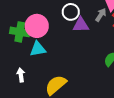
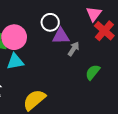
gray arrow: (101, 15) -> (74, 49), moved

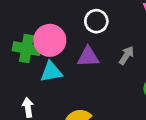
purple triangle: (61, 36) -> (88, 57), moved

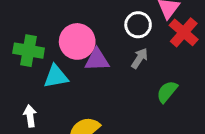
white circle: (96, 21) -> (138, 25), moved
pink circle: (50, 40) -> (77, 41), moved

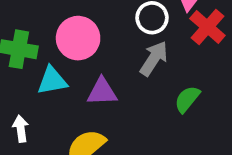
gray arrow: (140, 58) -> (154, 58), size x1.4
purple triangle: (97, 60) -> (102, 92), moved

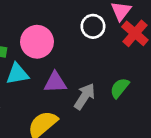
gray arrow: (154, 58) -> (85, 96), moved

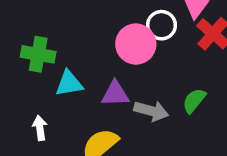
pink circle: (37, 42) -> (136, 44), moved
gray arrow: (85, 96) -> (151, 111), turned 72

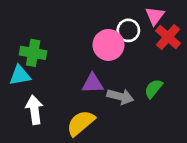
cyan triangle: (69, 83) -> (20, 75), moved
white arrow: (40, 128) -> (34, 110), size x1.5

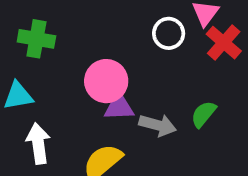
pink circle: (108, 45) -> (106, 81), moved
green cross: (33, 53) -> (36, 39), moved

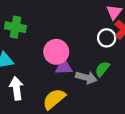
white circle: (169, 33) -> (107, 38), moved
green semicircle: (203, 114) -> (102, 69), moved

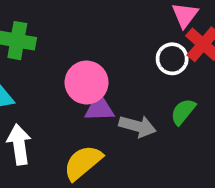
green semicircle: (102, 69) -> (183, 112), moved

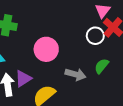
purple triangle: (99, 108) -> (23, 79), moved, turned -30

